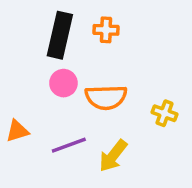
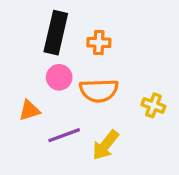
orange cross: (106, 30) -> (99, 43), moved
orange triangle: (17, 131) -> (29, 110), moved

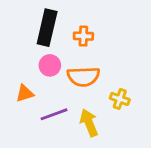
yellow cross: (153, 105) -> (120, 99), moved
yellow arrow: (105, 145) -> (89, 123), turned 120

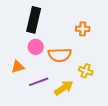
orange cross: (83, 36) -> (83, 29), moved
yellow arrow: (89, 123) -> (64, 88), turned 78

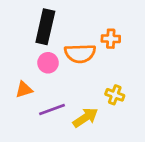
orange semicircle: (60, 55) -> (80, 53), moved

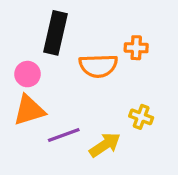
pink circle: (48, 63) -> (27, 74), moved
orange triangle: (24, 89) -> (29, 110), size x1.5

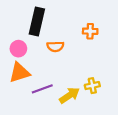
orange semicircle: (98, 66) -> (55, 46), moved, size x0.7
yellow cross: (141, 117) -> (92, 86), moved, turned -32

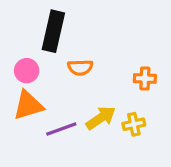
orange cross: (90, 31) -> (145, 79), moved
yellow arrow: (69, 95) -> (101, 118), moved

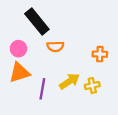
black rectangle: (53, 31) -> (37, 22), turned -52
purple line: (61, 129) -> (42, 89), turned -60

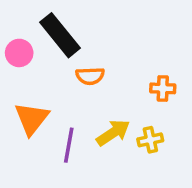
pink circle: (18, 49) -> (19, 53), moved
orange triangle: (20, 73) -> (32, 119), turned -35

